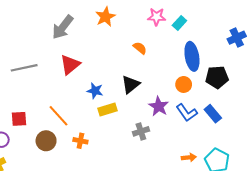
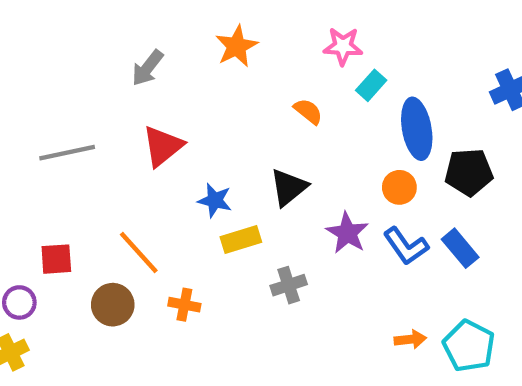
cyan rectangle: (179, 23) -> (371, 85), moved
gray arrow: (63, 27) -> (147, 68), size x0.7
gray cross: (141, 131) -> (289, 285), moved

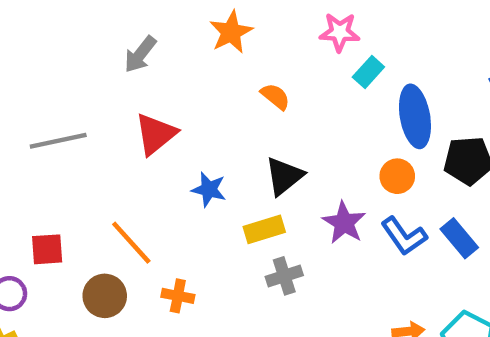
orange semicircle: (308, 111) -> (275, 96), moved
yellow rectangle: (241, 239) -> (264, 229), moved

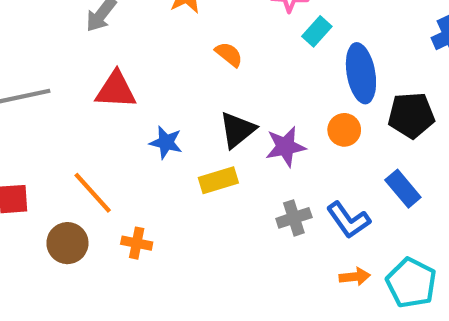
red triangle: (156, 134) -> (116, 90), turned 42
purple star: (344, 223) -> (286, 147), moved, turned 30
blue L-shape: (404, 236) -> (348, 220), moved
gray cross: (284, 276) -> (294, 218), moved

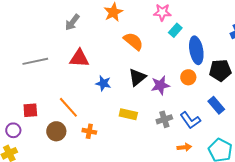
orange semicircle: (229, 54) -> (133, 41), size x1.5
yellow rectangle: (218, 180) -> (128, 114), moved, turned 30
orange arrow: (355, 277) -> (184, 147), moved

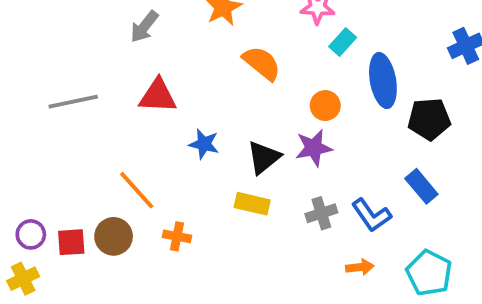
black triangle: (137, 77) -> (264, 157), moved
orange circle: (188, 77) -> (325, 106), moved
red square: (30, 110) -> (71, 242), moved

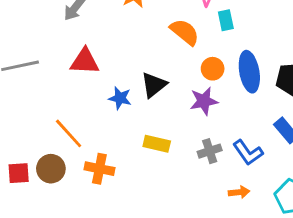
cyan rectangle: (343, 42) -> (226, 20), turned -54
orange semicircle: (262, 63) -> (185, 32), moved
blue ellipse: (383, 80) -> (249, 72), moved
black triangle: (264, 157) -> (154, 85), moved
orange cross: (177, 236) -> (99, 169), size x1.4

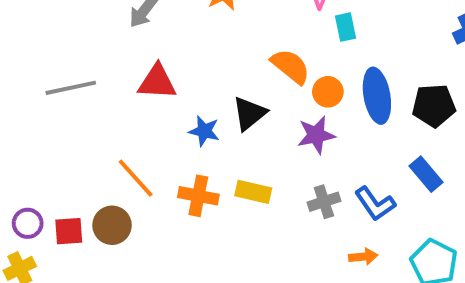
orange semicircle: (185, 32) -> (291, 66), moved
orange cross: (99, 169) -> (198, 196), moved

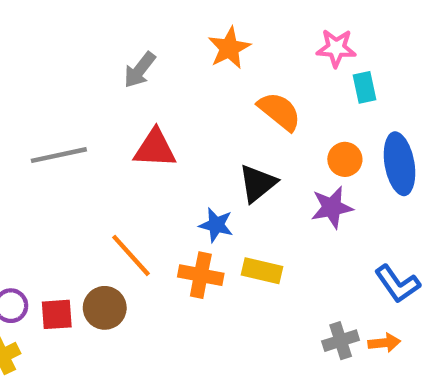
orange semicircle: (291, 66) -> (279, 111), moved
blue star: (204, 131) -> (216, 225), moved
gray cross: (324, 202) -> (341, 341), moved

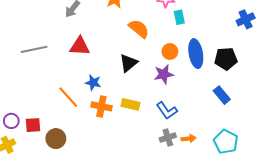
blue star: (216, 225) -> (93, 83), moved
blue L-shape: (397, 284) -> (167, 111), moved
brown circle: (105, 308) -> (56, 139), moved

